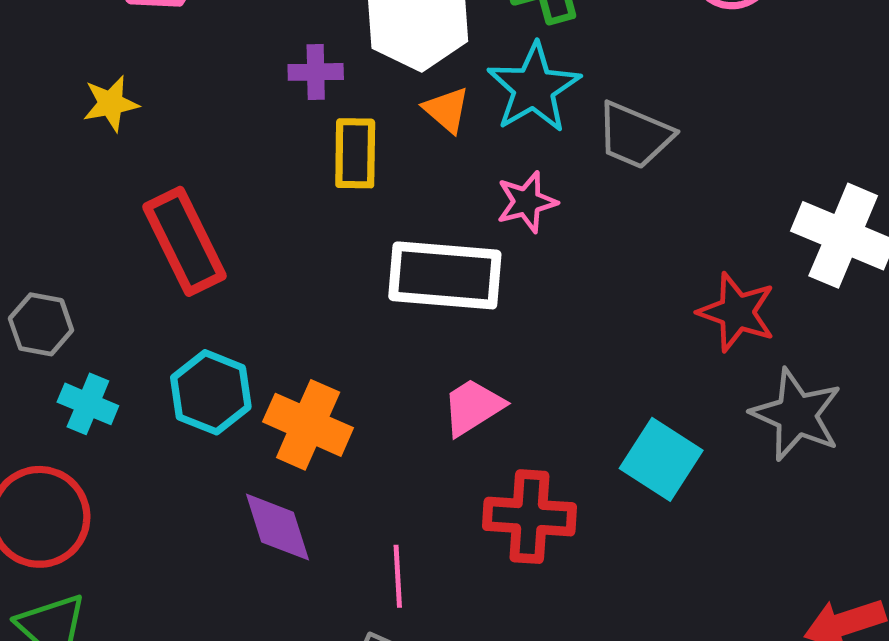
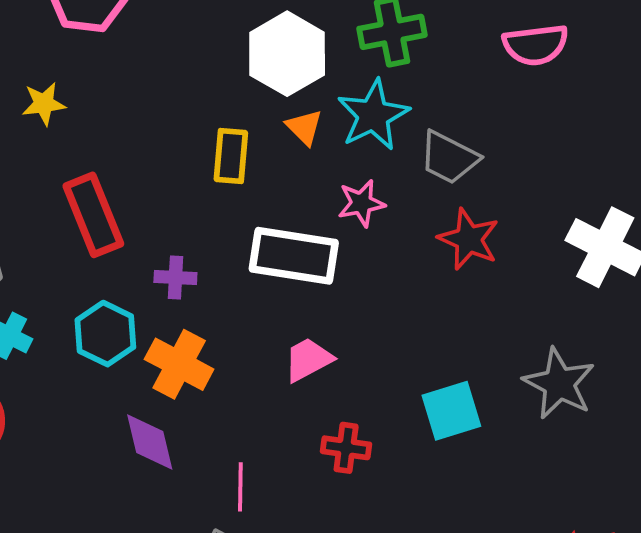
purple cross: (316, 72) -> (175, 278), moved
red star: (737, 312) -> (469, 239), moved
cyan square: (661, 459) -> (451, 411), turned 36
red cross: (529, 517) -> (346, 448), size x0.7

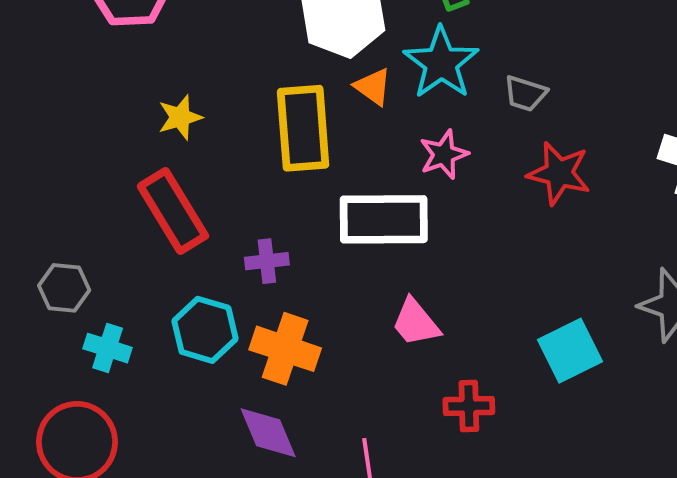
yellow star: (44, 104) -> (180, 117), moved
yellow rectangle: (231, 156) -> (303, 128), size x1.5
gray trapezoid: (449, 158) -> (525, 93), size x0.7
pink trapezoid: (308, 360) -> (416, 322), turned -92

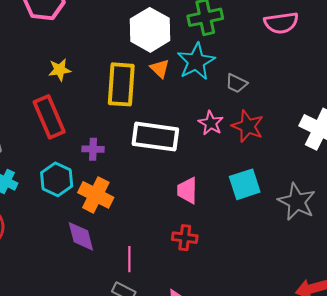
pink star: (444, 155) -> (211, 123), moved, turned -30
pink trapezoid: (416, 322) -> (187, 190), moved, turned 32
cyan square: (570, 351) -> (245, 184), moved

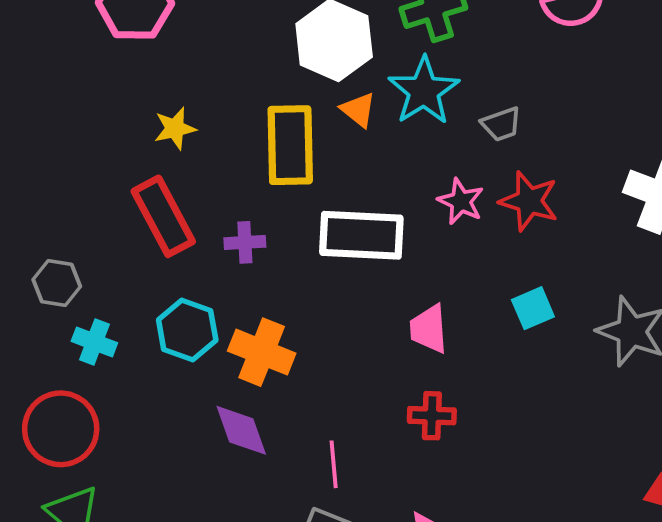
gray trapezoid: (236, 83) -> (501, 124), turned -40
purple cross: (93, 149) -> (245, 242), moved
cyan square: (245, 184) -> (533, 308), size x0.7

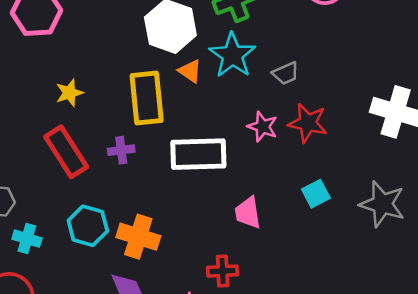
purple cross: (245, 242) -> (121, 150), moved
red cross: (432, 416) -> (223, 271), moved

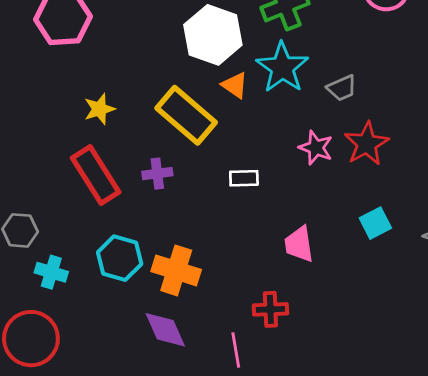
yellow rectangle: (147, 98) -> (186, 115), turned -44
red star: (308, 123) -> (367, 144), turned 30
white rectangle: (198, 154) -> (244, 178), size x0.5

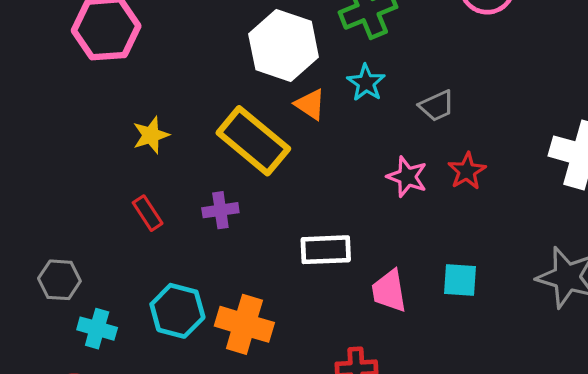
cyan star: (282, 68) -> (366, 83), size x0.6
red star: (367, 144) -> (467, 171), size x0.7
red rectangle: (96, 175) -> (148, 213), size x0.5
white rectangle: (244, 178) -> (326, 250), moved, size x1.4
cyan square: (375, 223) -> (460, 280), moved, turned 32

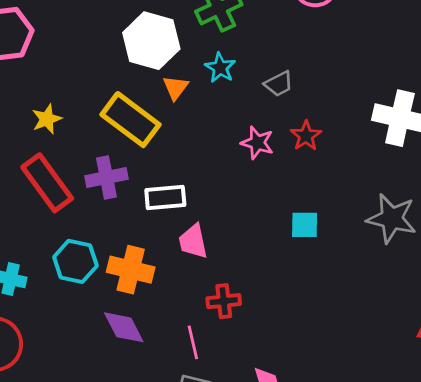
orange triangle: (310, 104) -> (175, 88), turned 36
purple cross: (220, 210) -> (106, 177), size x1.4
red rectangle: (148, 213) -> (47, 183), size x2.0
white rectangle: (326, 250) -> (165, 197), moved
pink trapezoid: (389, 291) -> (193, 241), moved

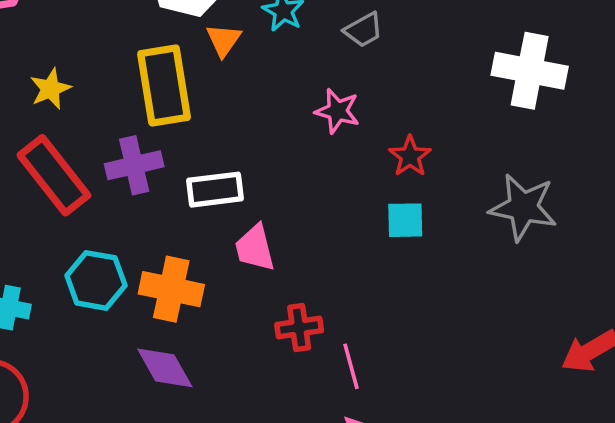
yellow rectangle: (130, 120) -> (164, 85), turned 46
red star: (306, 136) -> (410, 156), moved
pink line: (193, 342) -> (351, 366), moved

